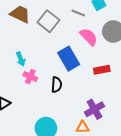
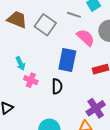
blue rectangle: (69, 59) -> (67, 60), turned 45

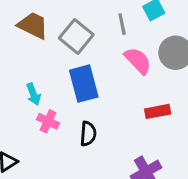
gray line: (74, 15) -> (122, 24), turned 56
blue rectangle: (67, 60) -> (84, 84), moved, turned -30

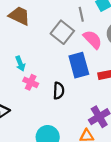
gray square: (76, 36) -> (62, 32), moved
blue rectangle: (84, 84) -> (79, 65), moved

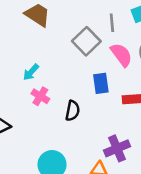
cyan arrow: (20, 64) -> (31, 72), turned 56
blue rectangle: (79, 65) -> (101, 83), size x0.7

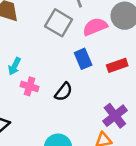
pink semicircle: (121, 55) -> (95, 27), turned -60
black semicircle: (73, 111) -> (64, 92), turned 42

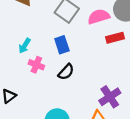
blue rectangle: (83, 59) -> (62, 45), moved
red rectangle: (117, 65) -> (115, 38), moved

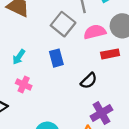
pink cross: (36, 65) -> (24, 84), moved
black semicircle: (66, 72) -> (89, 81), moved

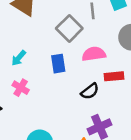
pink semicircle: (95, 32) -> (94, 54), moved
red rectangle: (110, 54) -> (114, 76), moved

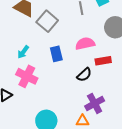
gray square: (69, 28) -> (47, 21), moved
pink cross: (21, 88) -> (27, 76), size x1.5

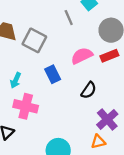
red rectangle: (103, 61) -> (109, 56), moved

